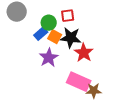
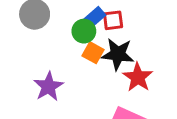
blue rectangle: (41, 34) -> (95, 17), moved
purple star: (49, 58) -> (48, 87), moved

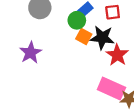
red square: (113, 20) -> (113, 12), moved
purple star: (48, 87) -> (31, 53), moved

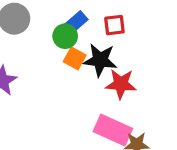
red star: (117, 55) -> (121, 84), turned -30

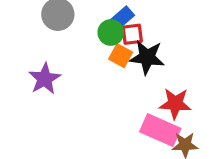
red square: (114, 25) -> (132, 34), moved
red star: (121, 84) -> (175, 104), moved

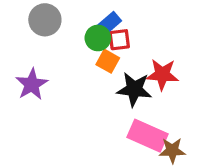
black star: (147, 57) -> (134, 89), moved
red star: (175, 104) -> (162, 74), moved

